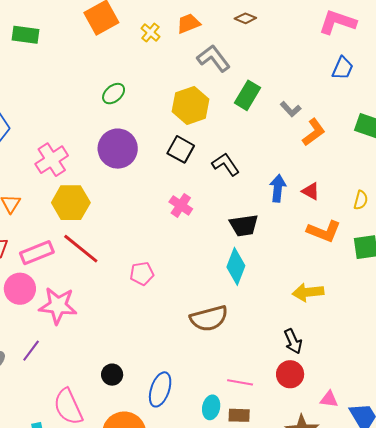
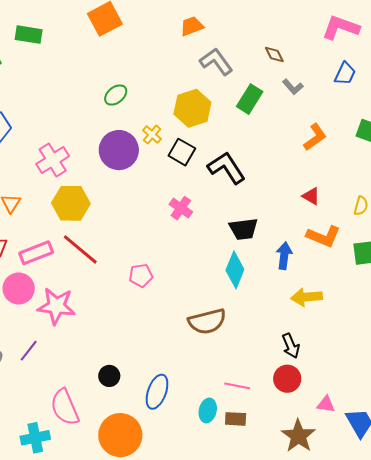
brown diamond: (245, 18) -> (274, 54), moved, turned 40
yellow cross: (150, 32) -> (152, 135), moved
gray L-shape: (291, 109) -> (293, 87), moved
black L-shape: (226, 164) -> (227, 168), size x1.4
blue arrow: (278, 188) -> (284, 256), moved

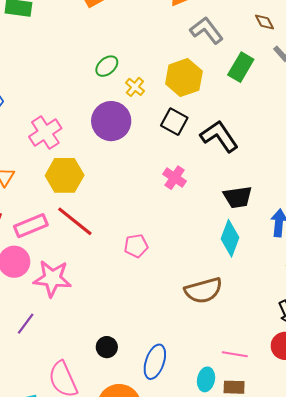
yellow cross: (152, 135) -> (135, 87), moved

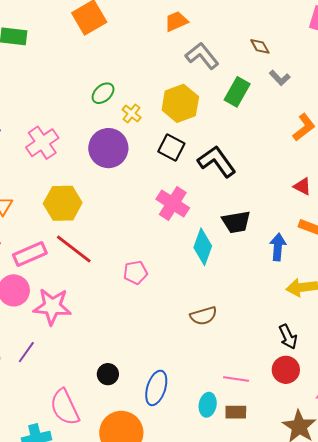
pink cross: (45, 133) -> (42, 143), moved
pink cross: (175, 178) -> (173, 204), size x1.4
cyan diamond: (230, 238) -> (203, 247), moved
brown semicircle: (203, 290) -> (203, 316), size x0.7

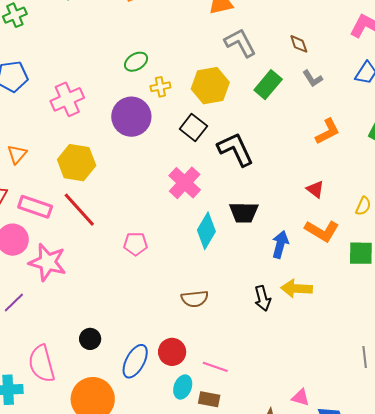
yellow cross: (132, 113) -> (160, 87), turned 30
pink rectangle: (30, 254) -> (35, 207), turned 32
black arrow: (288, 337) -> (263, 298), moved
red circle: (286, 370) -> (172, 352), moved

